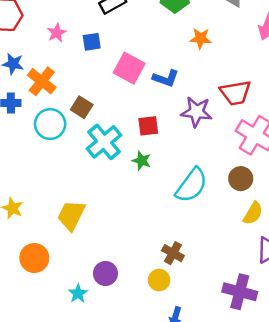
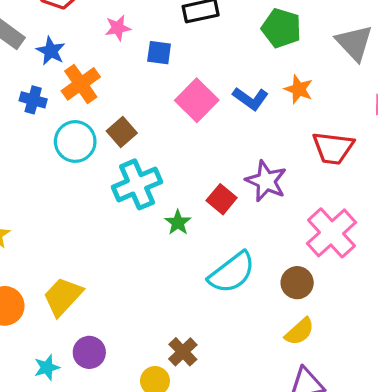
blue L-shape: (166, 78) -> (250, 98), moved
red trapezoid: (235, 93) -> (333, 148), moved
red square: (148, 126) -> (222, 199), moved, turned 30
yellow trapezoid: (71, 215) -> (63, 297), moved

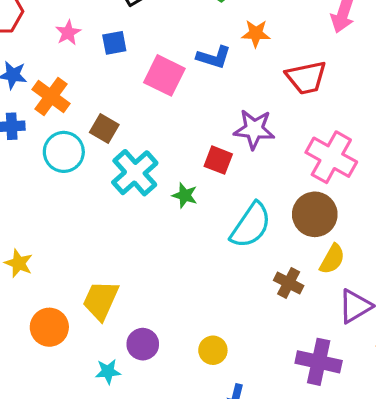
brown circle: (297, 283) -> (315, 214), size x1.4
brown cross: (183, 352) -> (289, 283), moved
cyan star: (47, 368) -> (108, 371), turned 30

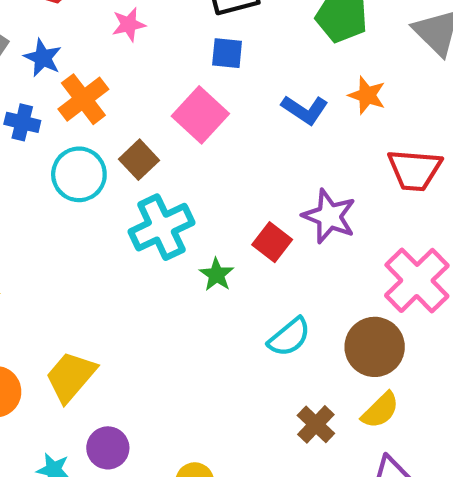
blue square: (114, 43) -> (227, 53), moved
pink square: (164, 75) -> (200, 115), moved
cyan semicircle: (251, 225) -> (289, 337), size x0.7

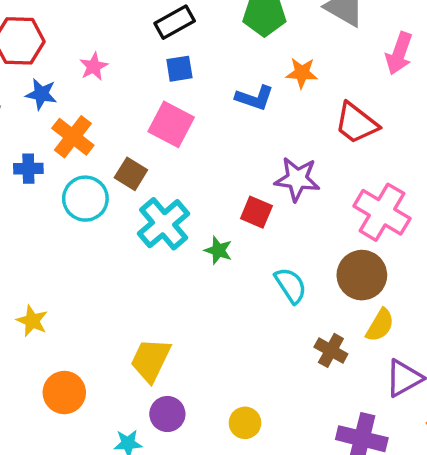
blue star: (43, 58) -> (41, 94), moved
red trapezoid: (415, 170) -> (356, 123), turned 48
cyan semicircle: (289, 337) -> (291, 285), turned -69
yellow trapezoid: (71, 377) -> (151, 360), moved

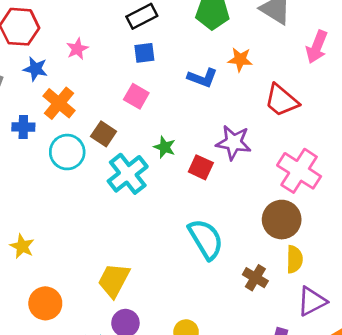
pink square: (171, 124) -> (136, 96), size x0.7
green star: (218, 250) -> (165, 147), moved
cyan semicircle: (291, 285) -> (206, 239), moved, size x1.4
yellow semicircle: (380, 325) -> (294, 259), turned -32

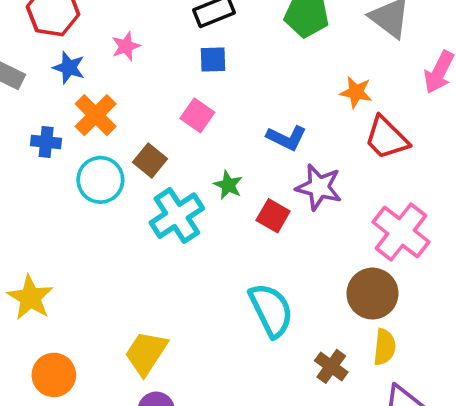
orange star: (240, 59) -> (356, 92), moved
blue L-shape: (202, 78) -> (287, 138), moved
yellow star: (22, 246) -> (30, 298), size x1.4

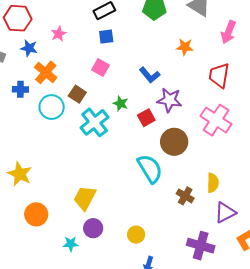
blue L-shape: (287, 138) -> (150, 75), turned 30
red trapezoid: (386, 138) -> (219, 75), moved, turned 60
red square: (273, 216) -> (146, 118), turned 36
brown circle: (372, 294) -> (174, 142), moved

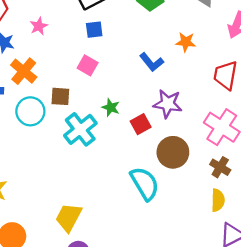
blue L-shape: (150, 75) -> (152, 62), moved
brown square: (77, 94) -> (60, 96), turned -30
brown cross: (185, 196) -> (220, 167), moved

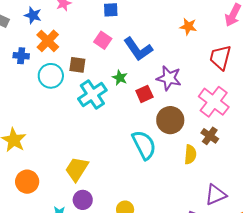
blue L-shape: (152, 62) -> (138, 49), moved, size x1.4
yellow semicircle: (218, 200) -> (190, 154), moved

